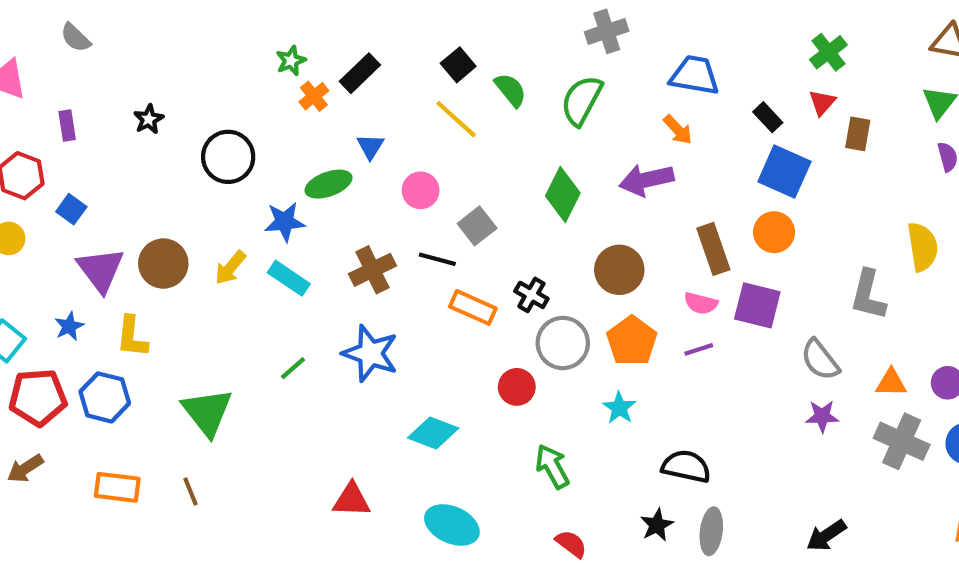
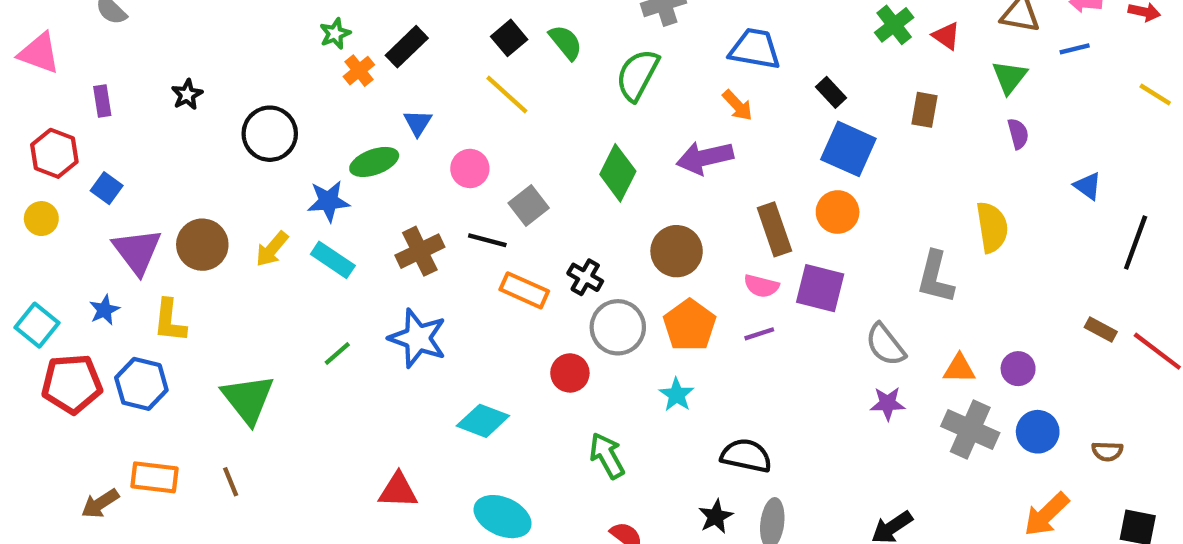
green semicircle: (510, 90) -> (566, 42), moved
red triangle: (822, 102) -> (946, 36), moved, turned -36
brown arrow: (25, 469) -> (100, 504), moved

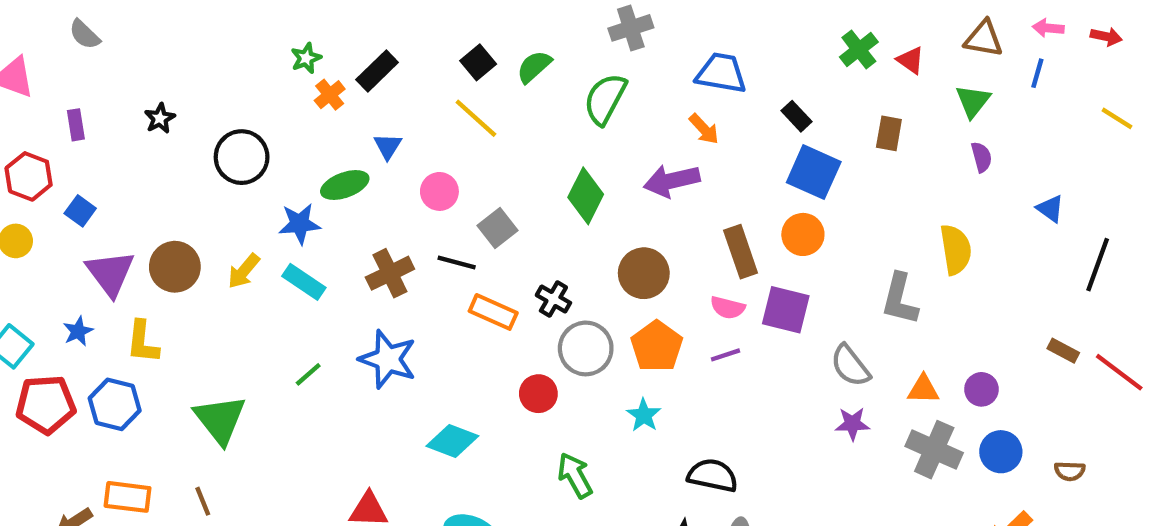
green semicircle: (566, 42) -> (534, 67), turned -93
blue line: (1075, 49) -> (1037, 73), turned -60

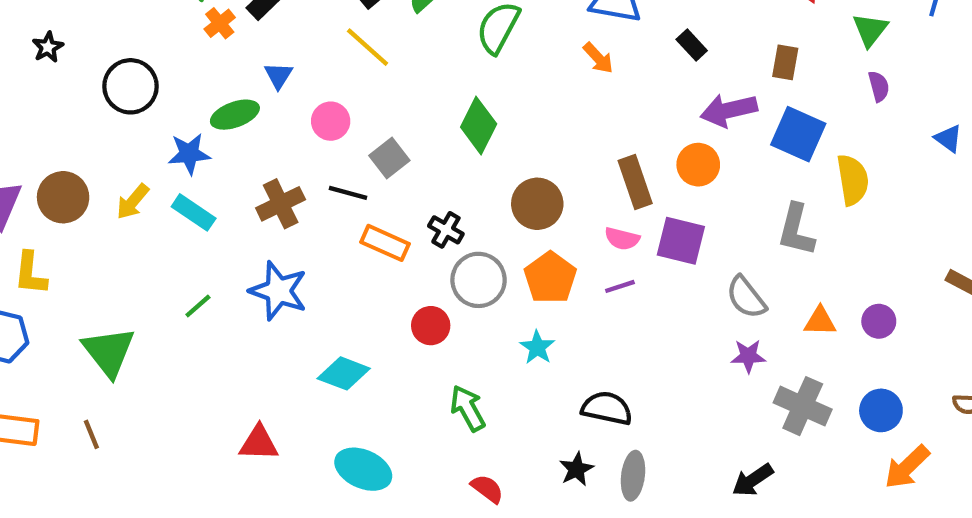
blue square: (814, 172) -> (798, 134), moved
purple arrow: (672, 181) -> (729, 110), moved
gray cross: (934, 450) -> (803, 406), moved
blue circle: (1001, 452) -> (881, 410), moved

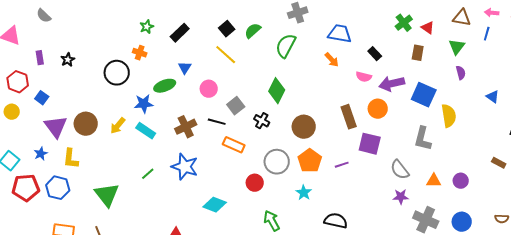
orange cross: (220, 23) -> (140, 53), moved, turned -32
black star: (48, 47) -> (68, 60), moved
brown rectangle: (785, 62) -> (418, 53), moved
black cross: (446, 230) -> (262, 121), moved
pink semicircle: (622, 239) -> (364, 77), moved

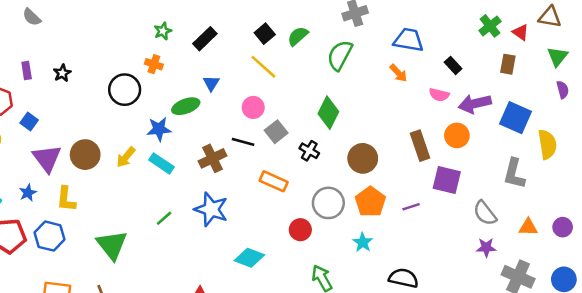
brown triangle: (462, 18) -> (550, 17), moved
pink circle: (209, 89) -> (253, 107), moved
black line: (217, 122) -> (243, 142), moved

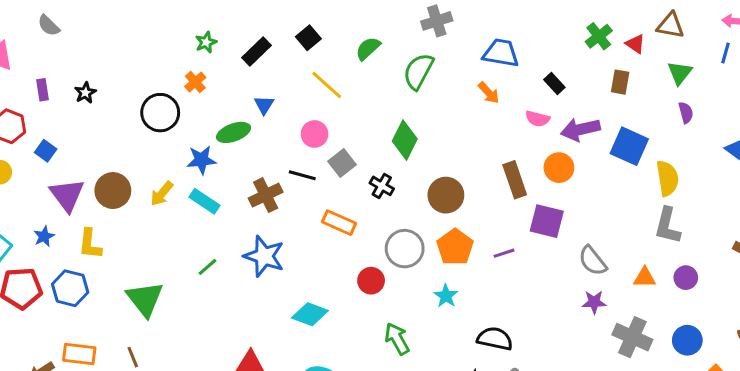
black square: (265, 34) -> (308, 38), moved
orange cross: (154, 64) -> (195, 82), turned 30
gray L-shape: (514, 174) -> (667, 226), moved

